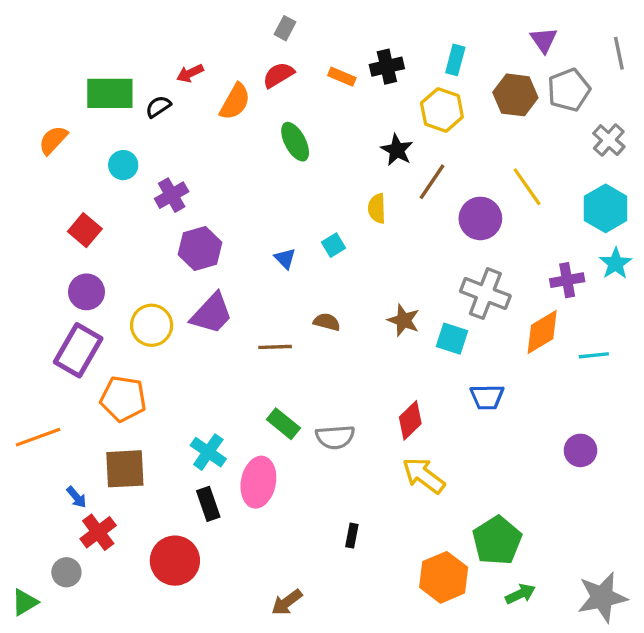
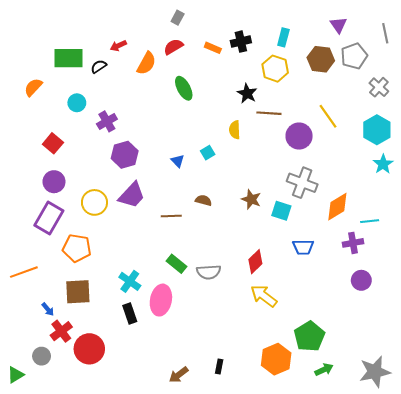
brown line: (432, 182) -> (269, 113), turned 60
purple cross: (567, 280) -> (353, 243), moved
black rectangle: (352, 536) -> (219, 366), moved
red circle: (175, 561) -> (89, 349), moved

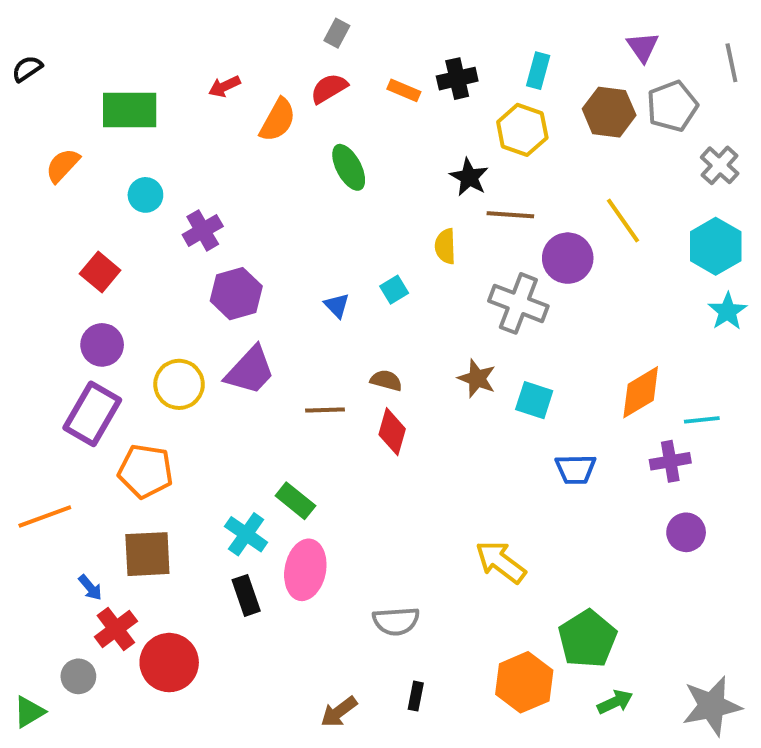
black semicircle: (99, 66) -> (27, 69), moved
gray cross: (302, 183) -> (518, 303), moved
red diamond: (255, 262) -> (392, 432), moved, turned -30
green rectangle: (176, 264) -> (295, 501), moved
gray semicircle: (209, 272) -> (396, 621), moved

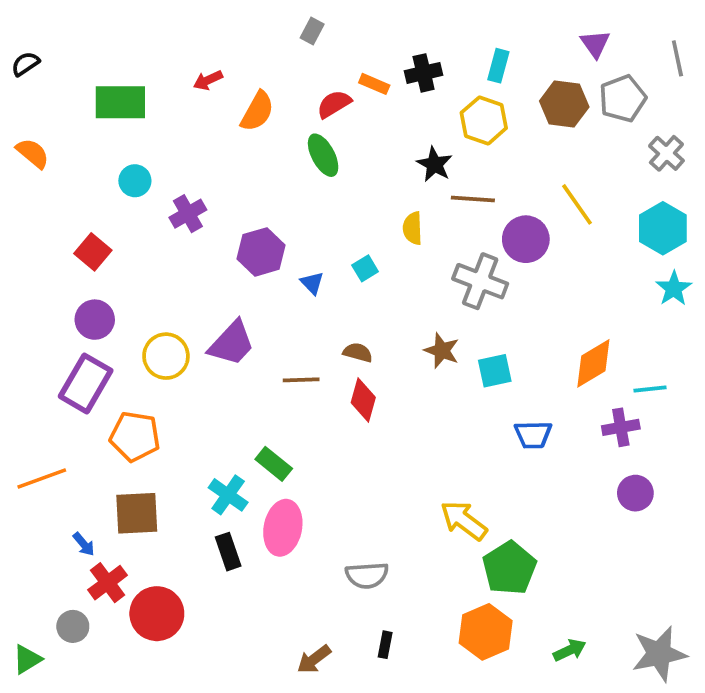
red semicircle: (329, 88) -> (334, 104), moved
orange semicircle: (63, 165) -> (33, 153), moved, turned 87
purple hexagon: (236, 294) -> (261, 252), moved
cyan square: (534, 400) -> (495, 371), turned -30
green pentagon: (587, 639) -> (509, 568), moved

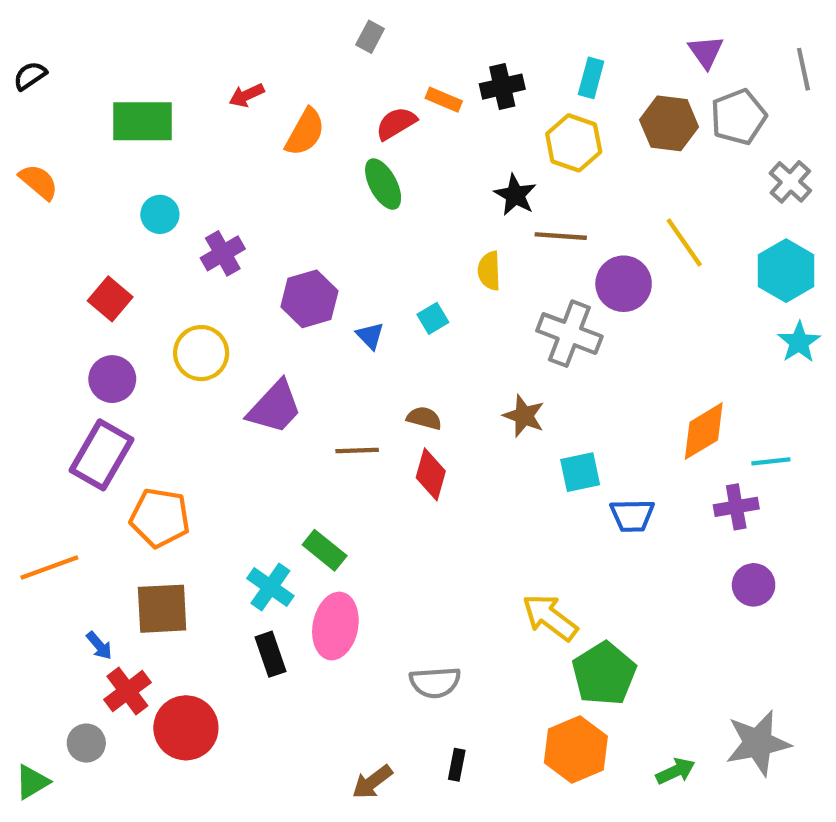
yellow circle: (166, 356) -> (201, 353), moved
cyan square: (495, 371) -> (580, 472), moved
gray star: (659, 654) -> (758, 743), moved

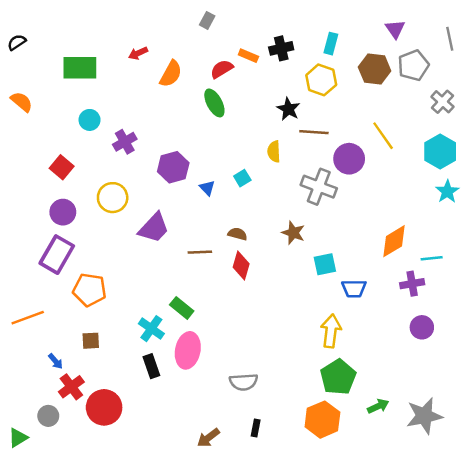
brown square: (162, 609) -> (91, 341), size x0.6
yellow arrow: (550, 617) -> (331, 331), moved, turned 60
green arrow: (676, 771) -> (378, 406), moved

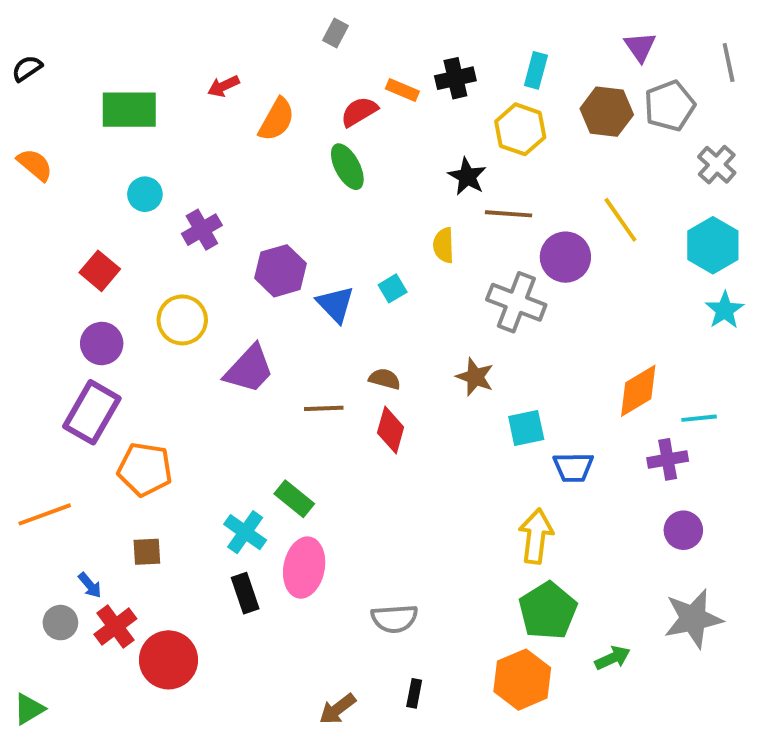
blue triangle: (207, 188) -> (336, 304), size x1.5
gray circle: (48, 416) -> (60, 623), moved
gray star: (424, 416) -> (693, 619), moved

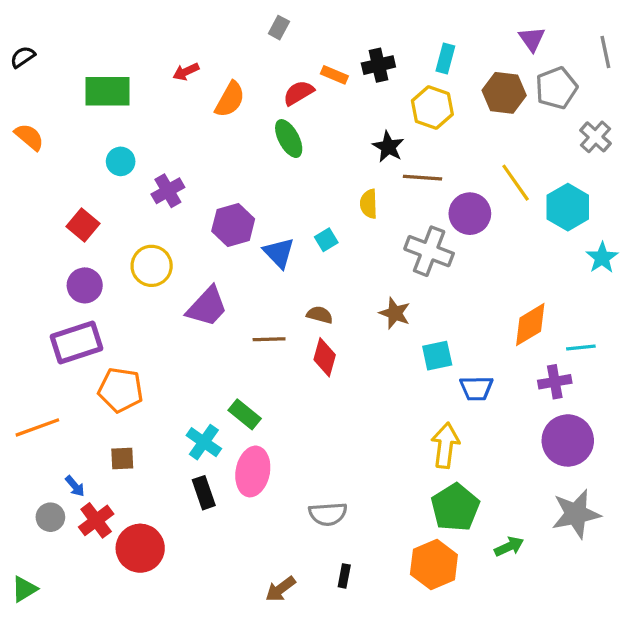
cyan hexagon: (713, 245) -> (568, 207), moved
purple rectangle: (92, 412) -> (77, 343), turned 42
purple circle: (683, 530) -> (568, 440), size x1.6

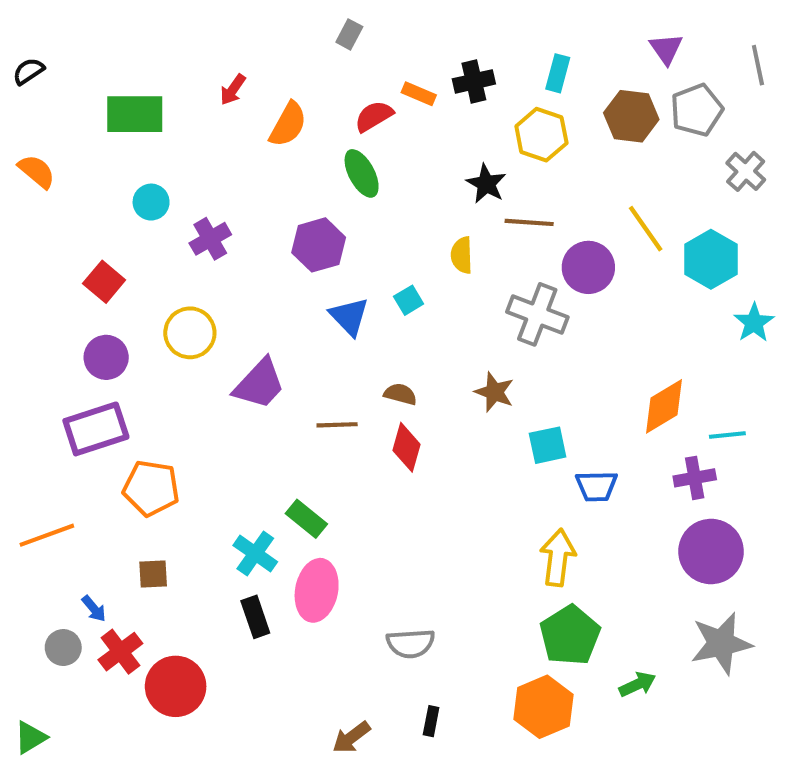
red arrow: (186, 72) -> (233, 90), turned -30
purple hexagon: (233, 225) -> (319, 245), moved

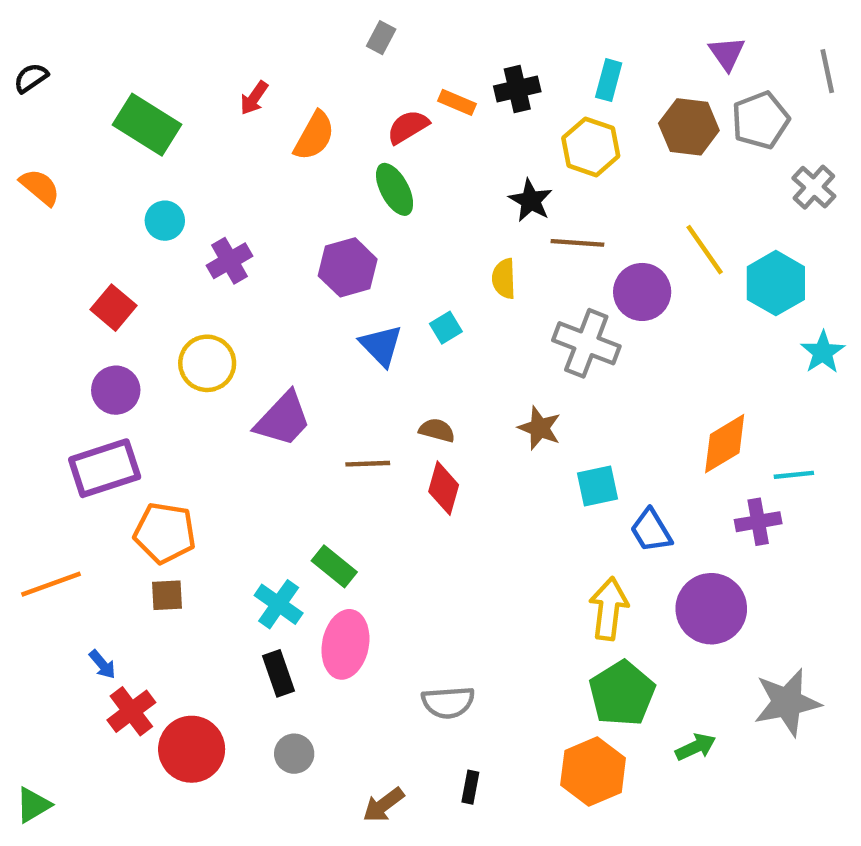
green rectangle: (135, 114) -> (147, 125), turned 32
blue trapezoid: (597, 486) -> (651, 531), turned 60
purple circle: (711, 551) -> (711, 609), moved
brown square: (153, 574) -> (167, 595), moved
gray circle: (63, 648) -> (294, 754), moved

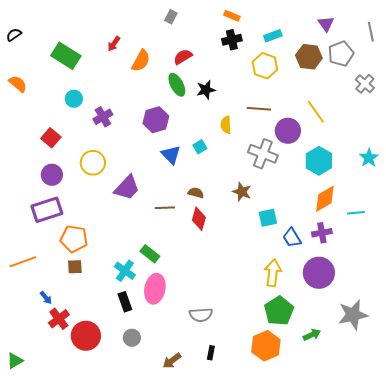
cyan rectangle: (609, 80) -> (273, 36), turned 54
orange rectangle: (457, 102) -> (232, 16), moved
black star: (531, 201) -> (206, 90), moved, turned 30
cyan hexagon: (776, 283) -> (319, 161), moved
purple cross: (758, 522) -> (322, 233), moved

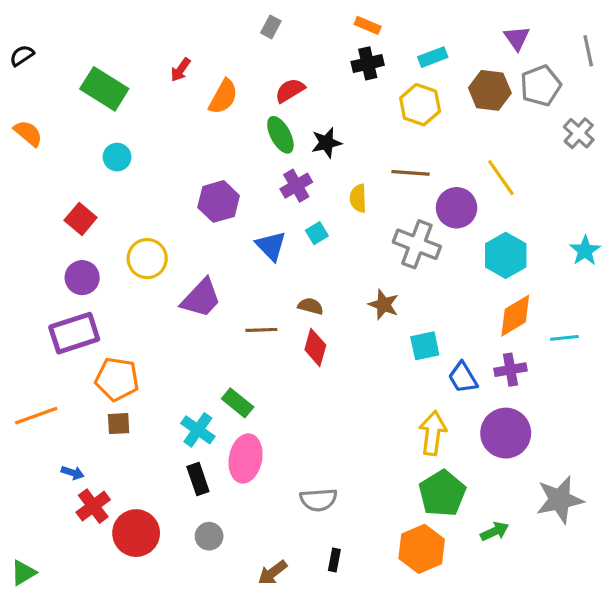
purple cross: (103, 117) -> (296, 186), moved
purple hexagon: (156, 120) -> (219, 201), moved
blue arrow: (46, 298) -> (73, 473), turned -32

